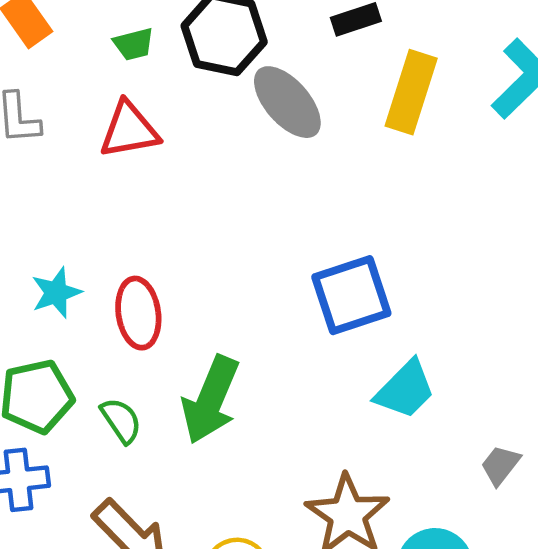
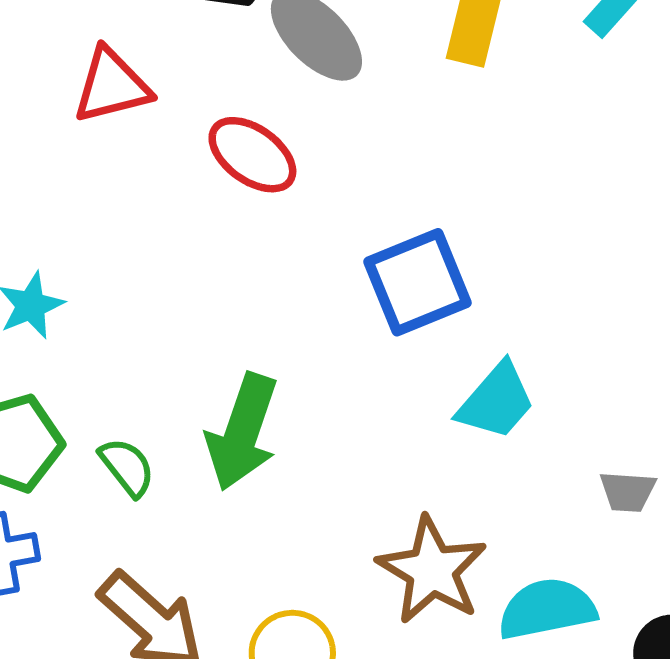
red ellipse: (138, 313) -> (252, 155), moved, turned -42
gray trapezoid: (500, 465) -> (628, 492), turned -120

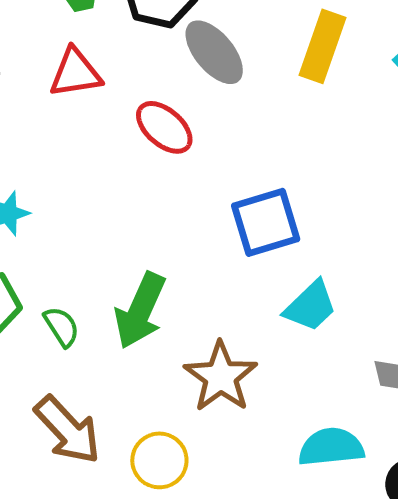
brown star: (432, 570) -> (221, 377), moved

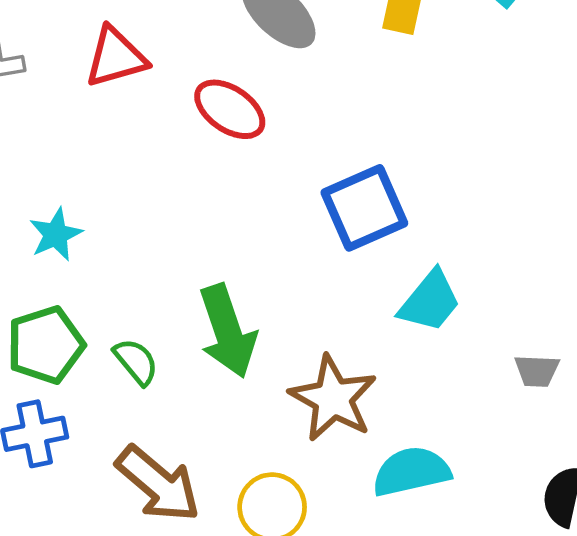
green arrow: (140, 311) -> (228, 331), turned -36
cyan semicircle: (331, 447) -> (411, 472), moved

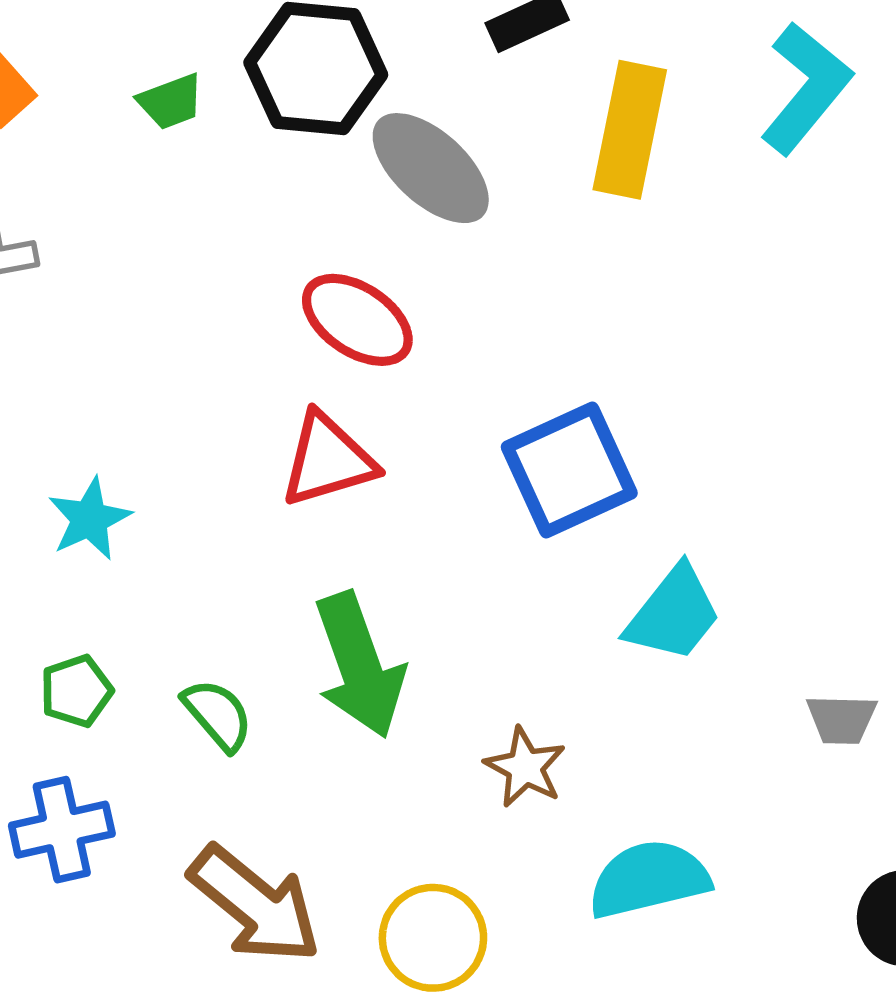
red triangle: (116, 57) -> (328, 460), moved
green pentagon: (45, 345) -> (76, 691), size x0.6
brown star: (333, 398) -> (525, 767), size x0.6

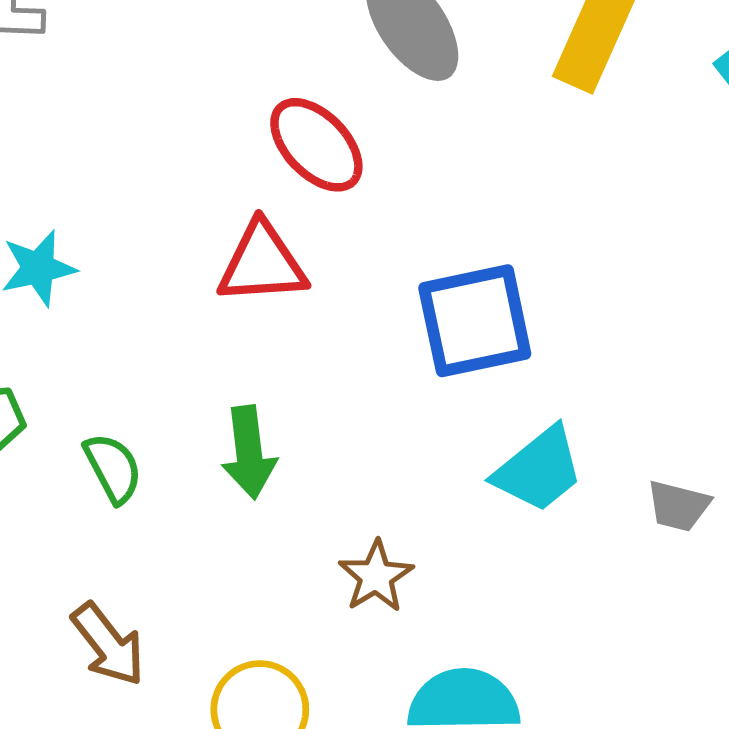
green arrow: (359, 665) -> (249, 452), size x0.7
gray trapezoid: (842, 719) -> (678, 506), moved
brown arrow: (255, 905) -> (108, 644), size x0.7

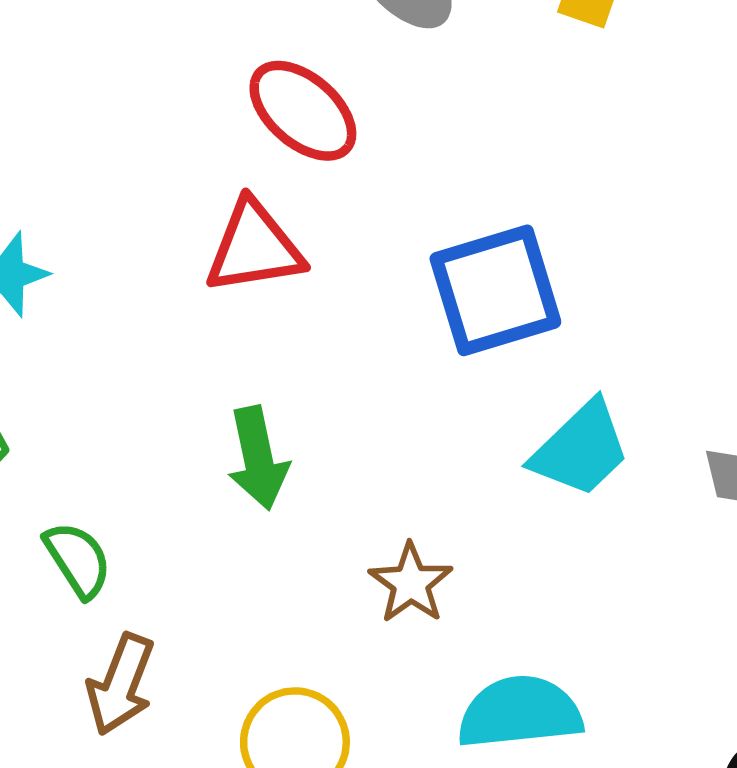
green semicircle: (113, 468) -> (78, 560), moved
brown arrow: (108, 644) -> (121, 684), turned 64

